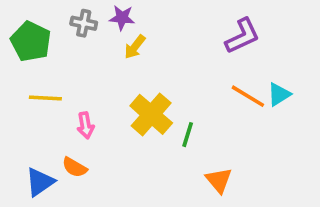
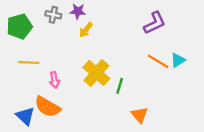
green pentagon: (31, 41) -> (20, 26), turned 30
orange semicircle: (75, 167) -> (47, 107), size x1.6
blue triangle: (40, 182) -> (25, 116), turned -42

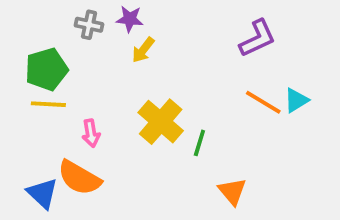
green pentagon: (20, 26) -> (46, 69), moved

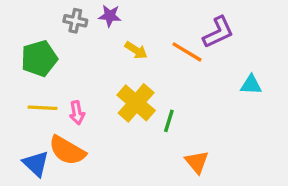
yellow arrow: (143, 50) -> (136, 50), moved, turned -95
cyan triangle: (296, 100) -> (251, 85), turned 35
orange line: (263, 102) -> (187, 52), moved
yellow line: (48, 104) -> (42, 108), moved

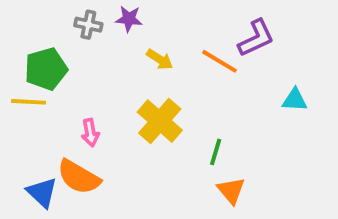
yellow line: (42, 108) -> (29, 102), moved
green line: (169, 121) -> (216, 152), moved

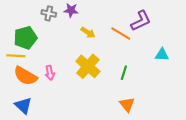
green line: (216, 152) -> (124, 73), moved
orange semicircle: (79, 177) -> (25, 76), moved

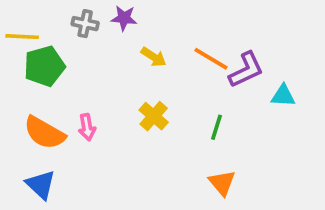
purple L-shape: (141, 21) -> (246, 70), moved
yellow line: (16, 56) -> (22, 37), moved
yellow cross: (88, 66) -> (154, 116), size x0.7

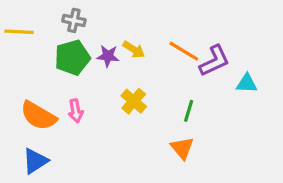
purple star: (124, 18) -> (108, 56), moved
green pentagon: (44, 66) -> (72, 58), moved
orange triangle: (222, 183) -> (182, 148), moved
blue triangle: (41, 185) -> (35, 161), turned 44

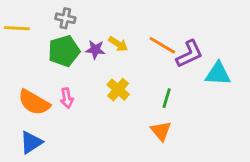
cyan triangle: (247, 83) -> (218, 74), size x1.4

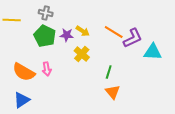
green pentagon: (64, 51) -> (45, 36), turned -30
yellow cross: (118, 90) -> (82, 54), moved
green line: (167, 98) -> (109, 72), moved

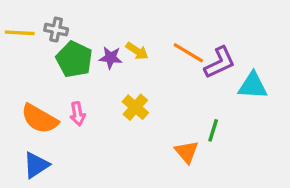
gray cross: (46, 13) -> (56, 30), moved
yellow cross: (82, 54) -> (135, 107), moved
green line: (109, 72) -> (213, 130), moved

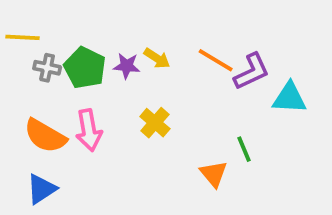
gray cross: (56, 30) -> (47, 68), moved
pink arrow: (78, 114) -> (89, 130), size x1.5
green line: (213, 130) -> (244, 149), turned -40

